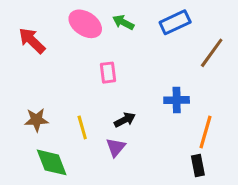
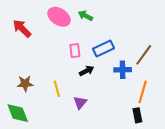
blue rectangle: (175, 22) -> (103, 49), moved
brown line: (212, 53) -> (144, 55), moved
black arrow: (125, 120) -> (87, 71), moved
green diamond: (52, 162) -> (18, 113), moved

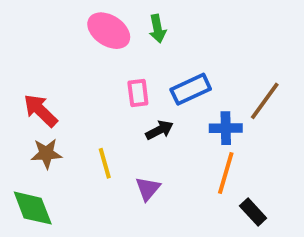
green arrow: (85, 16) -> (157, 29), turned -128
red arrow: (22, 28) -> (40, 111), moved
orange line: (143, 92) -> (226, 173), moved
black rectangle: (137, 115) -> (253, 212), turned -32

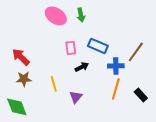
blue rectangle: (191, 89) -> (98, 46), turned 48
black rectangle: (253, 212) -> (141, 95), moved

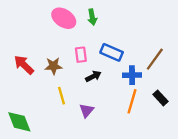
brown star: (24, 79) -> (53, 66), moved
black rectangle: (141, 95) -> (160, 98), moved

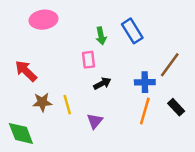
green arrow: (92, 17) -> (101, 36), moved
pink ellipse: (64, 18) -> (43, 20), moved, turned -40
blue rectangle: (112, 52) -> (132, 31), moved, turned 35
brown star: (53, 66) -> (42, 102), moved

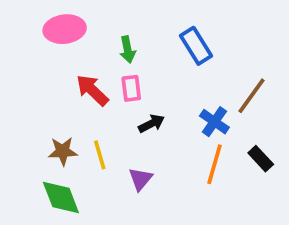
green arrow: (101, 36) -> (127, 49), moved
red arrow: (26, 71) -> (92, 90), moved
blue cross: (145, 82) -> (214, 122), turned 36
green diamond: (21, 133) -> (61, 198), moved

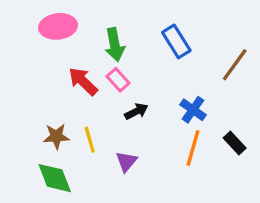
green arrow: (127, 49) -> (115, 45), size x1.4
pink rectangle: (131, 88) -> (118, 80), turned -35
brown line: (251, 96) -> (235, 65), moved

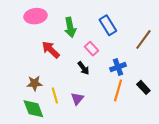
pink rectangle: (118, 80) -> (92, 49), moved
blue cross: (193, 110) -> (118, 67), turned 35
black arrow: (136, 111) -> (83, 68), turned 80
yellow line: (90, 140) -> (55, 96), moved

